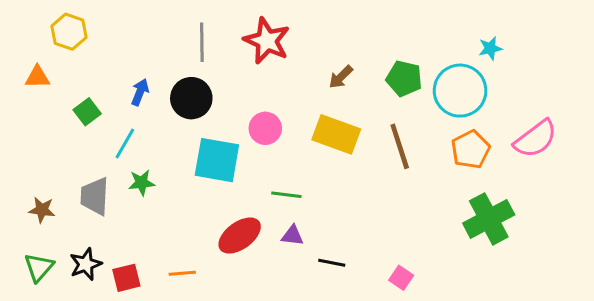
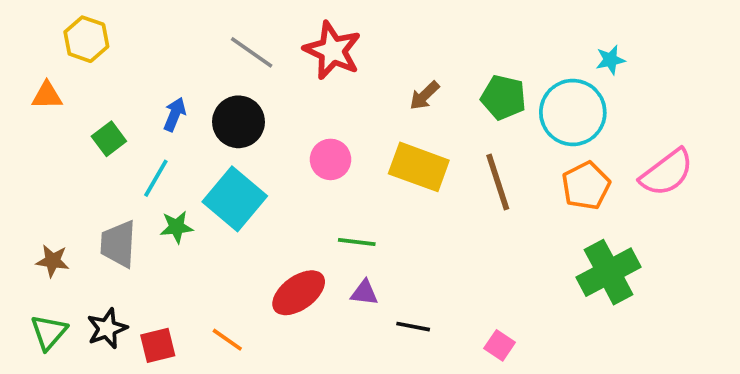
gray line: (202, 42) -> (252, 52), turned -54
cyan square: (217, 160) -> (235, 199), moved, turned 30
orange line: (182, 273) -> (227, 340), turned 40

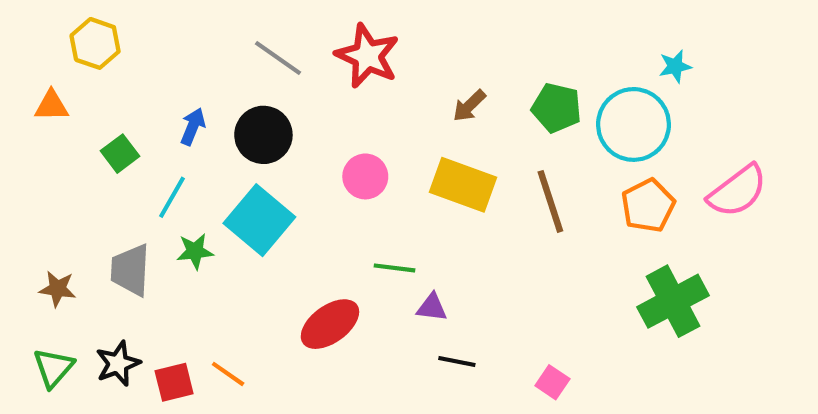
purple triangle: (364, 293) -> (432, 307), moved
orange line: (227, 340) -> (228, 374), moved

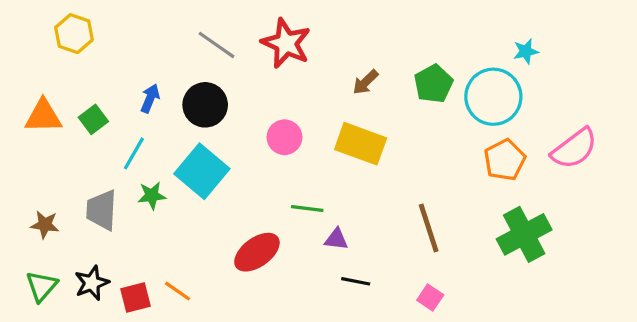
orange triangle: (51, 106) -> (43, 116), moved, size x1.4
green pentagon: (557, 108) -> (433, 84), turned 30
brown line: (550, 201) -> (429, 228), moved

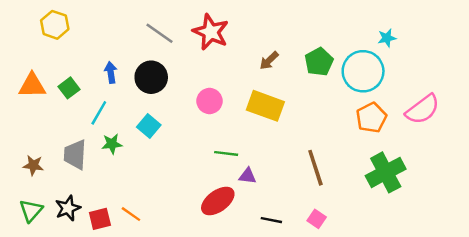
blue arrow: (150, 98) -> (111, 72), turned -30
cyan square: (202, 171) -> (149, 126), size x0.6
red ellipse: (257, 252) -> (218, 201), moved
black line: (356, 281) -> (271, 220), moved

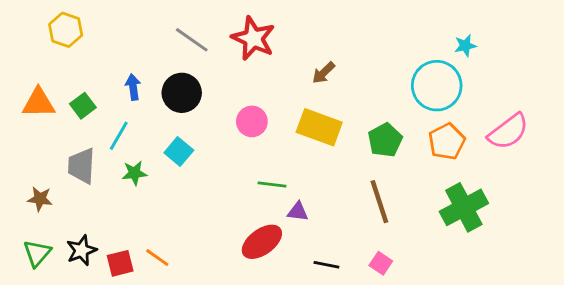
green pentagon: (319, 62) -> (385, 140), moved
gray trapezoid: (75, 155) -> (81, 166), moved

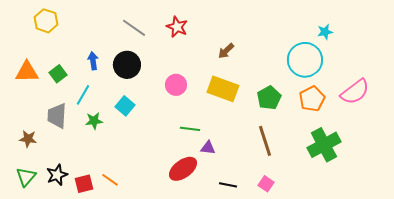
red star: (253, 38) -> (177, 27), size x0.7

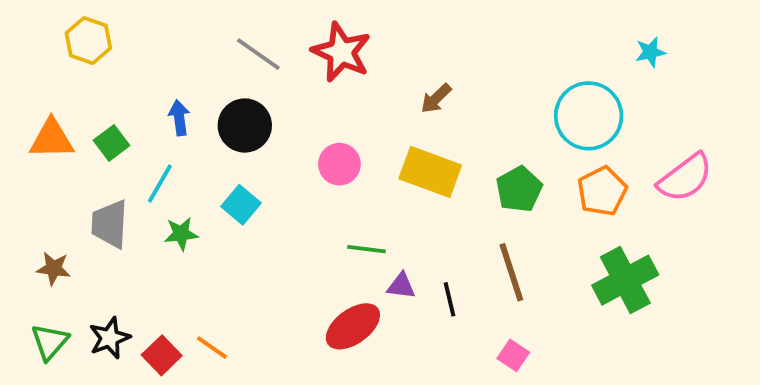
red star: (177, 27) -> (341, 52), size x1.4
cyan star: (325, 32) -> (650, 52), moved
red square: (84, 184) -> (162, 355), turned -30
black line: (228, 185) -> (450, 299), moved, turned 66

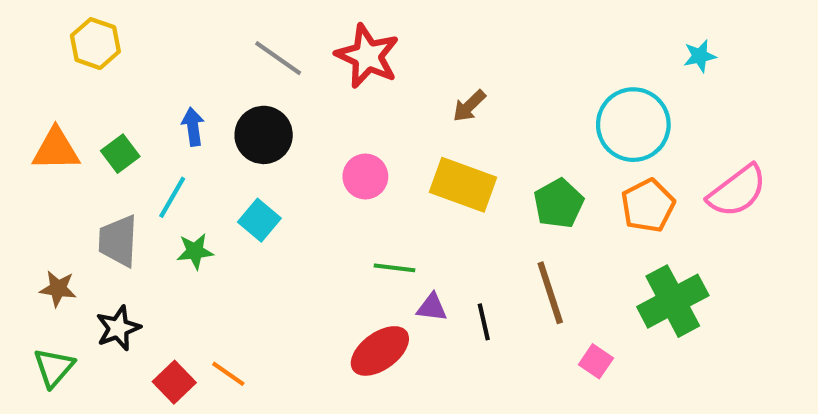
black star: (110, 338) -> (118, 328), moved
pink square: (513, 355) -> (596, 361), moved

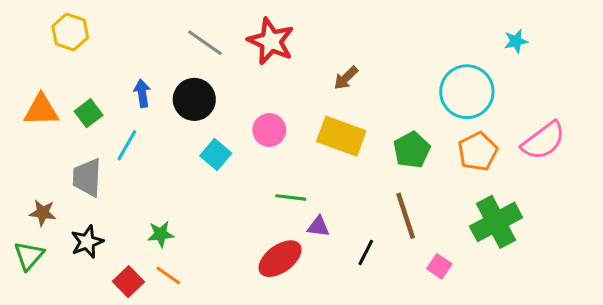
cyan square: (259, 220) -> (216, 155), moved
green star: (195, 251) -> (161, 234), moved
black line: (484, 322) -> (366, 253), moved, turned 40
green triangle: (54, 368) -> (29, 256), moved

